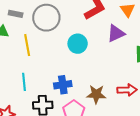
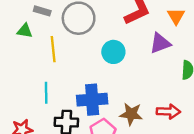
blue cross: (63, 85) -> (92, 100), size x1.4

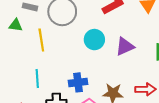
purple triangle: (160, 43) -> (125, 46), moved
blue cross: (92, 100) -> (78, 82), size x0.7

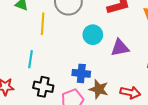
blue cross: (78, 82) -> (81, 73), moved

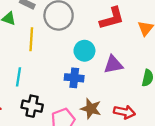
blue cross: (81, 73) -> (74, 78), moved

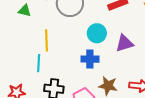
yellow line: (31, 39) -> (47, 40), moved

